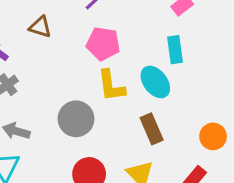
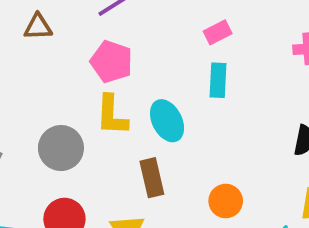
brown triangle: (40, 27) -> (38, 27), turned -30
cyan rectangle: (175, 50) -> (218, 80), moved

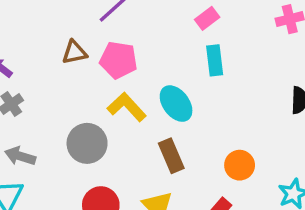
brown triangle: (38, 27) -> (74, 52), moved
yellow L-shape: (112, 115) -> (127, 107), turned 144

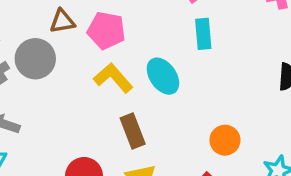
gray circle: (87, 143) -> (35, 59), moved
brown rectangle: (171, 156) -> (133, 131), moved

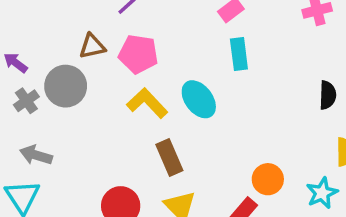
orange circle: (225, 140) -> (268, 179), moved

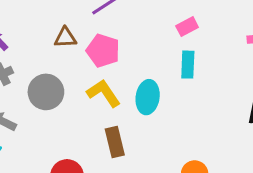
gray circle: (66, 86) -> (46, 92), moved
cyan ellipse: (199, 99) -> (148, 97), turned 36

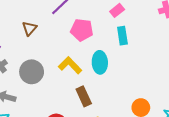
brown triangle: (65, 38) -> (29, 28), moved, turned -35
pink pentagon: (103, 51) -> (82, 30), moved

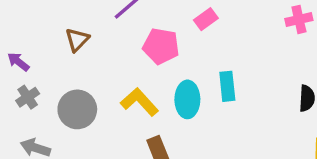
pink rectangle: (117, 10) -> (206, 19), moved
cyan rectangle: (122, 36) -> (227, 86), moved

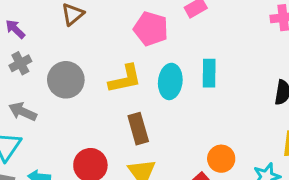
yellow L-shape: (139, 102) -> (125, 79), turned 114

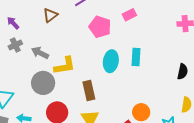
yellow L-shape: (125, 79) -> (65, 66), moved
gray circle: (66, 80) -> (43, 83), moved
gray arrow: (23, 112) -> (40, 53), moved

